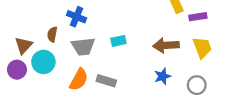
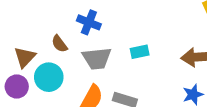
brown semicircle: (52, 34) -> (59, 44), turned -48

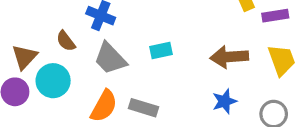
gray trapezoid: (97, 58) -> (110, 58), turned 52

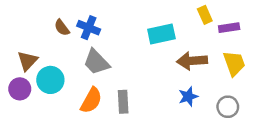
brown semicircle: (66, 41) -> (62, 28), moved
cyan rectangle: (161, 51) -> (161, 34), moved, size x1.5
gray rectangle: (144, 108) -> (123, 102), turned 70

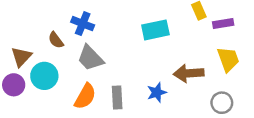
brown semicircle: (62, 28) -> (56, 40), moved
brown arrow: (192, 61) -> (189, 73), moved
blue star: (188, 97) -> (157, 92), moved

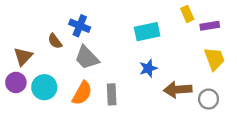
brown arrow: (189, 73) -> (178, 90), moved
cyan circle: (44, 76) -> (44, 87), moved
blue star: (157, 92) -> (148, 68), moved

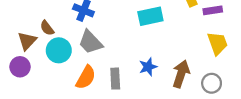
brown semicircle: (55, 41) -> (47, 28), moved
blue star: (148, 68) -> (148, 67), moved
cyan circle: (44, 87) -> (59, 50), moved
brown arrow: (178, 90) -> (181, 74), turned 112

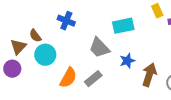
gray trapezoid: (91, 42) -> (99, 48), moved
blue star: (148, 67) -> (127, 61), moved
gray rectangle: (115, 79) -> (93, 79), turned 54

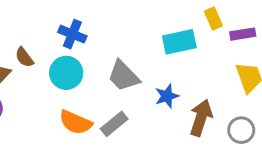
cyan rectangle: (123, 26) -> (179, 42), moved
cyan circle: (45, 55) -> (66, 73), moved
orange semicircle: (68, 78) -> (75, 122), turned 85

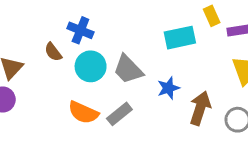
brown semicircle: (24, 57) -> (53, 52), moved
cyan circle: (66, 73) -> (91, 66), moved

